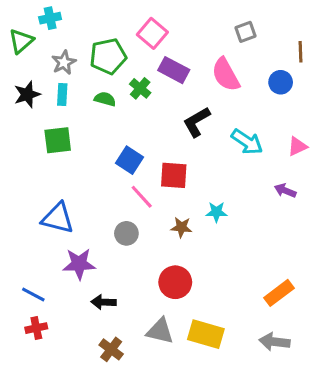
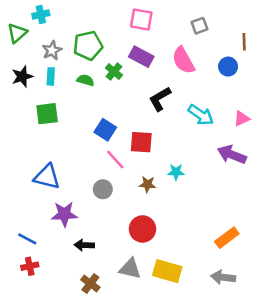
pink square: (152, 33) -> (141, 19), moved, turned -30
purple arrow: (285, 191) -> (232, 155), size x1.6

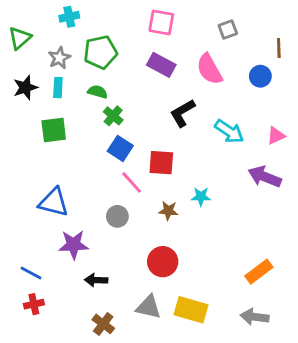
cyan cross: (41, 14) -> (69, 17), moved
green cross: (114, 72) -> (113, 116), moved

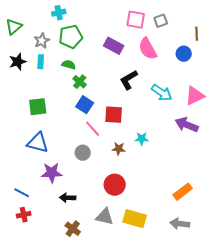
cyan cross: (69, 17) -> (59, 13), moved
pink square: (161, 22) -> (136, 20), moved
green square: (54, 130) -> (38, 107), moved
pink triangle: (276, 136) -> (195, 96), size x1.5

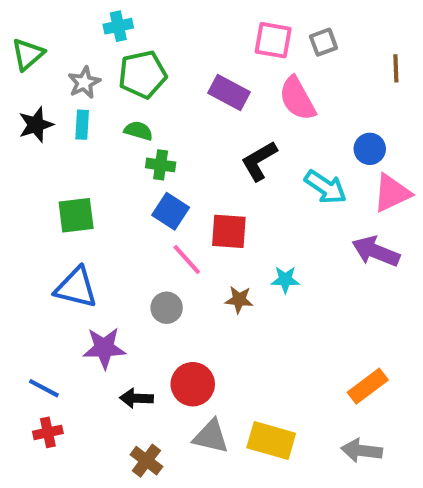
blue circle: (184, 54) -> (370, 149), moved
green cross: (80, 82) -> (161, 165), turned -32
red circle: (115, 185) -> (193, 384), moved

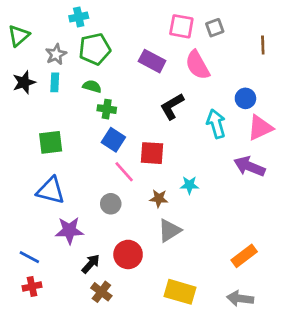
cyan arrow: (325, 187) -> (216, 124), turned -140
black arrow: (136, 398) -> (91, 264), turned 130
gray triangle: (211, 436) -> (169, 230), moved, turned -45
brown cross: (146, 461) -> (101, 292), moved

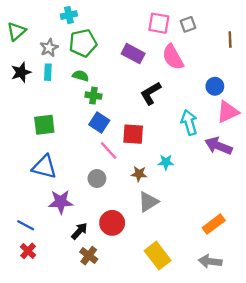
cyan arrow: (216, 124) -> (189, 122), moved
red cross: (32, 286) -> (28, 251), turned -35
yellow rectangle: (180, 292) -> (158, 256), turned 36

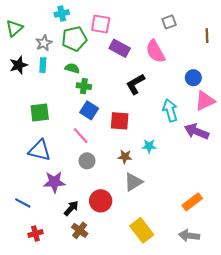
pink square: (159, 23) -> (101, 24), moved
pink line: (109, 150) -> (81, 136), moved
red cross: (28, 251) -> (35, 233), moved, turned 32

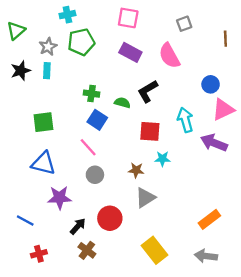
pink square: (101, 24) -> (128, 18), moved
green semicircle: (72, 68) -> (122, 103), moved
red square: (120, 121) -> (150, 131), moved

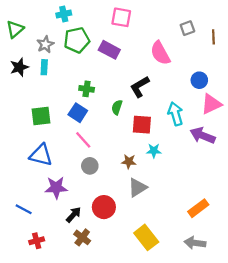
gray square: (184, 24) -> (187, 28), moved
purple rectangle: (130, 52) -> (109, 50), moved
green semicircle: (122, 103) -> (117, 107), moved, turned -88
blue square: (97, 120) -> (78, 113), moved

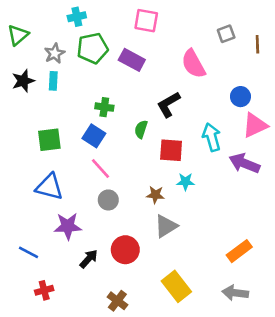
brown cross: (82, 237) -> (117, 301), moved

